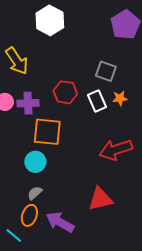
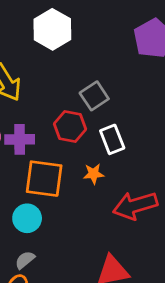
gray square: (106, 71) -> (94, 96), moved, turned 35
orange star: (120, 98) -> (94, 174), moved

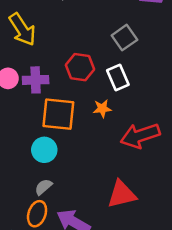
gray square: (94, 96) -> (124, 38), moved

